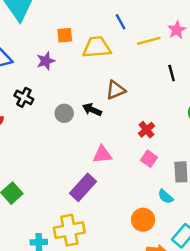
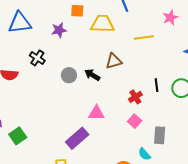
yellow line: (149, 41) -> (144, 38), moved
black line: (172, 73) -> (156, 85), moved

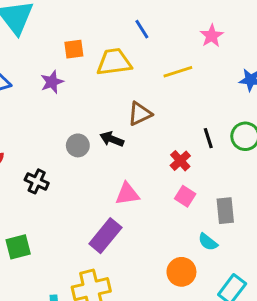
black cross: (37, 58) -> (37, 181), moved
green square: (18, 136) -> (18, 247), turned 30

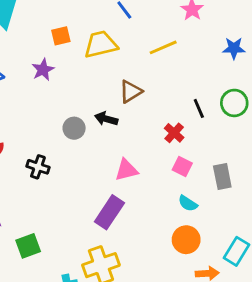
cyan semicircle: (208, 242) -> (188, 203), moved
green square: (18, 247) -> (28, 246), moved

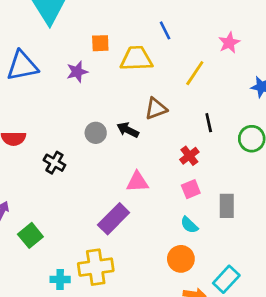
yellow line: (163, 47) -> (195, 73), turned -44
black line: (199, 108) -> (209, 123), moved
pink square: (182, 167) -> (191, 189), turned 30
green square: (28, 246) -> (30, 235), turned -30

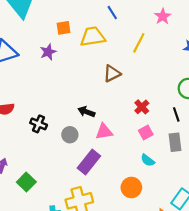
black line: (209, 123) -> (176, 114), moved
black arrow: (128, 130) -> (86, 112), moved
gray circle: (96, 133) -> (70, 135), moved
orange circle: (181, 259) -> (131, 187), moved

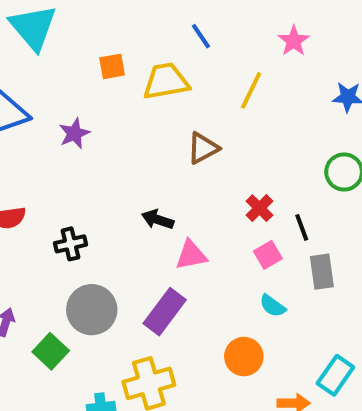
purple star: (48, 52) -> (74, 133), moved
black line: (176, 114) -> (302, 227), moved
black cross: (39, 124) -> (70, 244), turned -35
gray circle: (70, 135) -> (92, 310), moved, size x1.6

